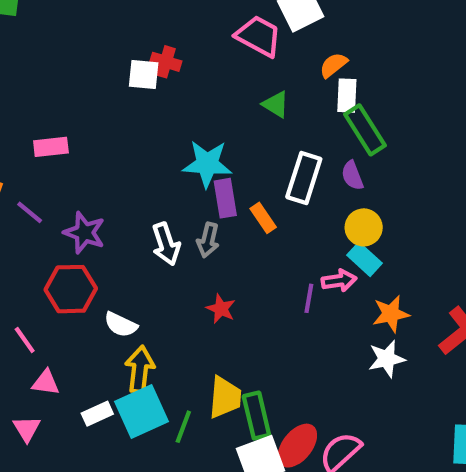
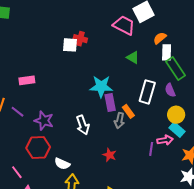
gray arrow: (208, 240) -> (119, 121), moved

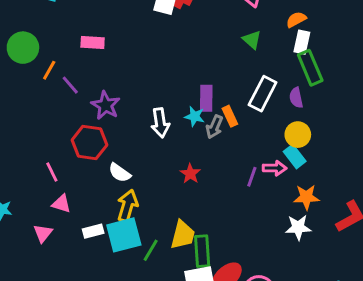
cyan star: (101, 86) -> (195, 116), moved, size x0.6

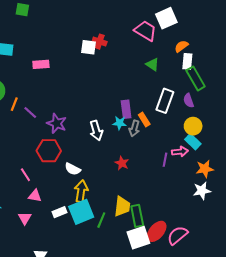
pink rectangle: (93, 43) -> (41, 64), moved

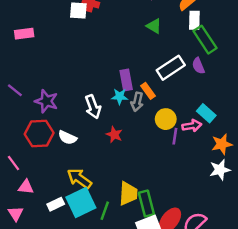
white rectangle: (165, 101) -> (171, 68), turned 40
yellow circle: (193, 126) -> (166, 119), moved
red star: (122, 163) -> (114, 135), moved
white semicircle: (73, 169) -> (67, 138), moved
yellow arrow: (81, 191) -> (79, 178), turned -60

